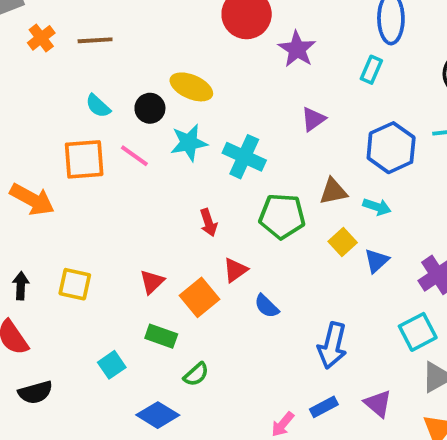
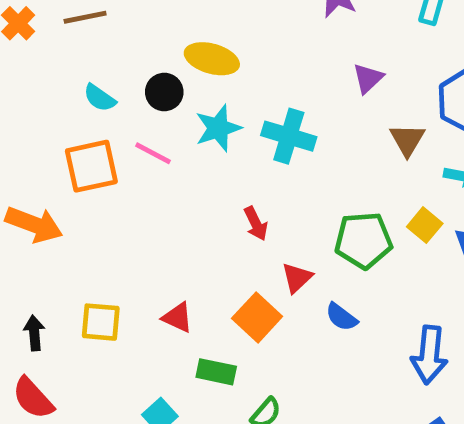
brown triangle: (333, 191) -> (407, 140), moved, turned -40
green pentagon: (282, 216) -> (363, 240), moved
red triangle: (152, 282) -> (178, 317), moved, turned -44

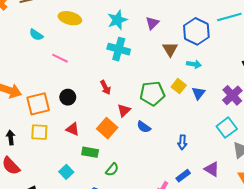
yellow ellipse: (212, 59) -> (70, 18), moved
black circle: (164, 92) -> (68, 97), moved
cyan star: (218, 128) -> (117, 20), moved
orange square: (91, 166) -> (38, 104), moved
blue arrow: (429, 355) -> (182, 142), size x0.6

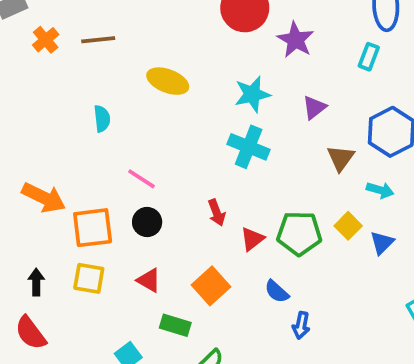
cyan semicircle: (36, 35) -> (102, 119), moved, turned -136
pink line: (60, 58) -> (141, 179), moved
red triangle: (124, 110) -> (252, 239), moved
blue arrow: (182, 142) -> (301, 325), moved

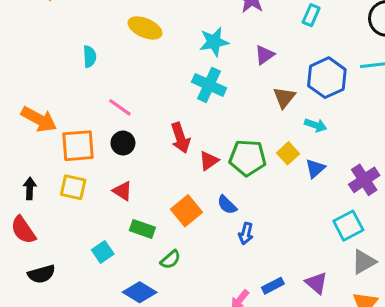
red arrow: (217, 213) -> (180, 138), size x1.4
orange square: (211, 286) -> (187, 211), moved

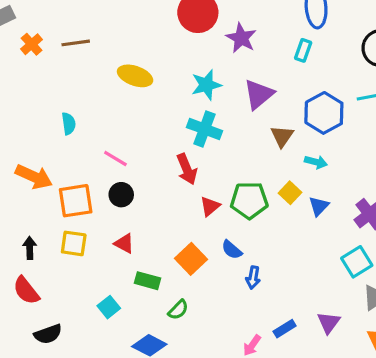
purple triangle: (264, 55) -> (259, 94), size x1.5
cyan semicircle: (90, 56) -> (69, 124), moved
red arrow: (180, 138) -> (187, 169), moved
purple triangle: (316, 283) -> (329, 323), turned 30

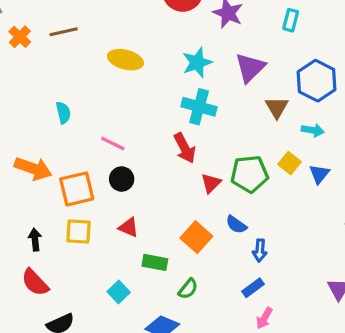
blue rectangle: (285, 329) -> (253, 288), moved

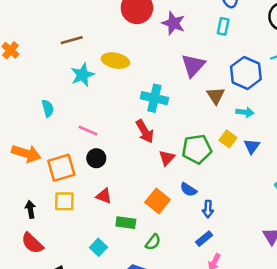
brown line: (64, 32) -> (72, 40), moved
yellow ellipse: (125, 60) -> (115, 61), moved
cyan star: (197, 63) -> (82, 75), moved

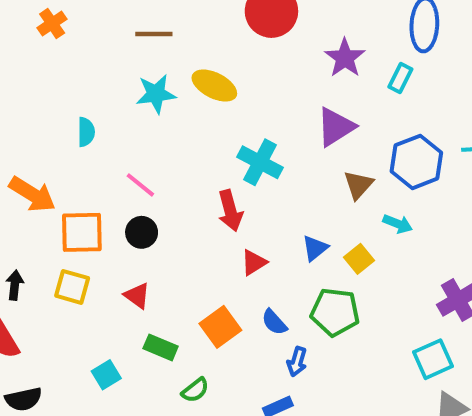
purple star: (173, 23) -> (345, 58), moved
blue triangle: (252, 146) -> (315, 248), moved
green pentagon: (197, 149) -> (335, 312), moved

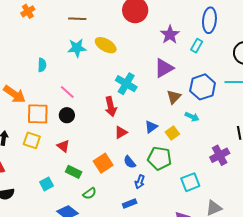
cyan square: (433, 359) -> (190, 182), moved

